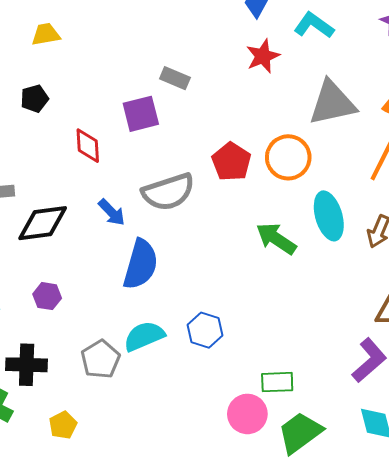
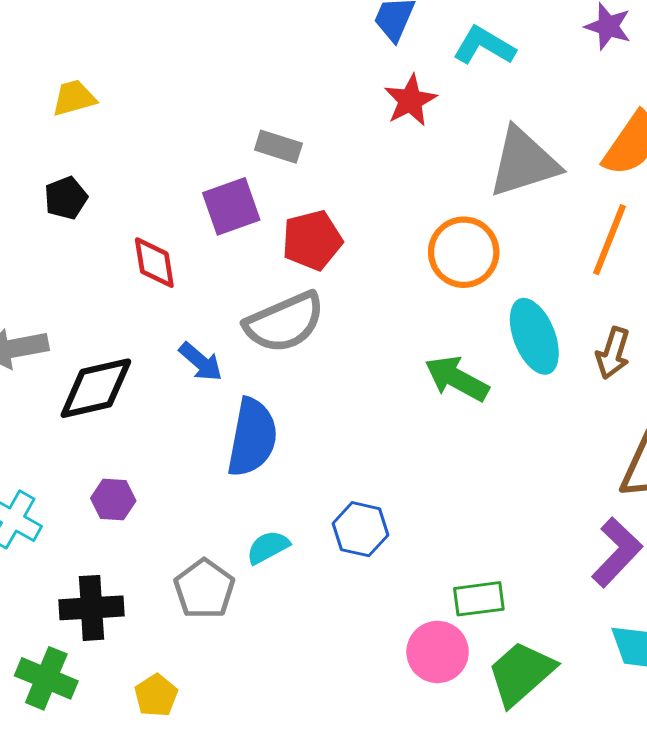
red pentagon: (231, 162) -> (312, 240), moved, turned 30
cyan semicircle: (144, 336) -> (268, 547), size x0.7

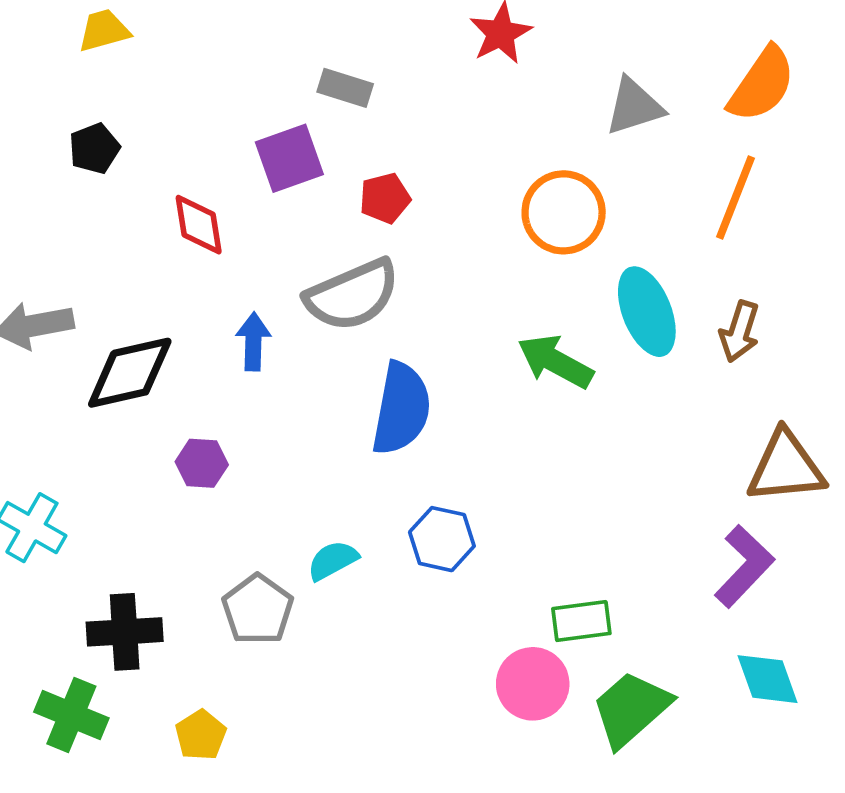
gray triangle: (524, 162) -> (634, 106), size x0.7
red pentagon: (312, 240) -> (385, 198), size x0.7
blue arrow: (201, 362) -> (253, 342), turned -129
blue semicircle: (252, 437) -> (401, 409), moved
purple hexagon: (113, 500) -> (202, 463), moved

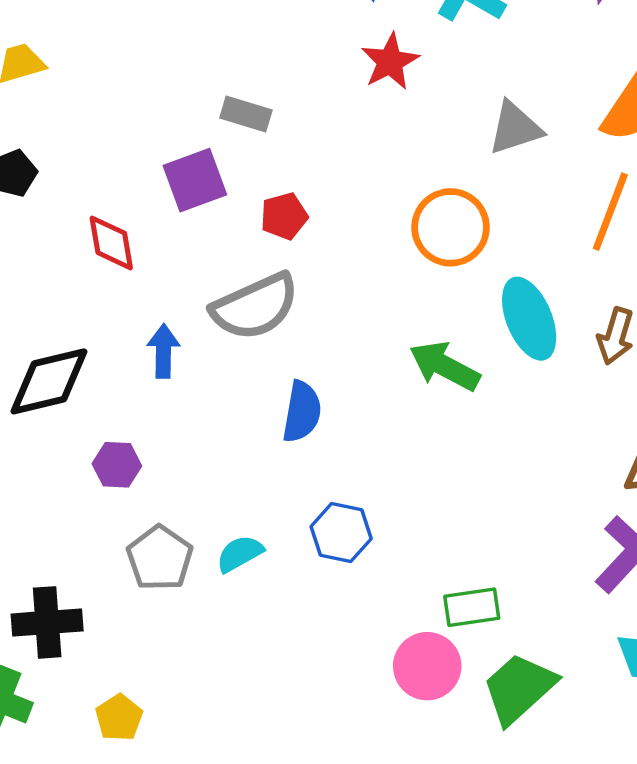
blue semicircle: (401, 409) -> (302, 412), size x0.7
gray pentagon: (258, 610) -> (160, 558), moved

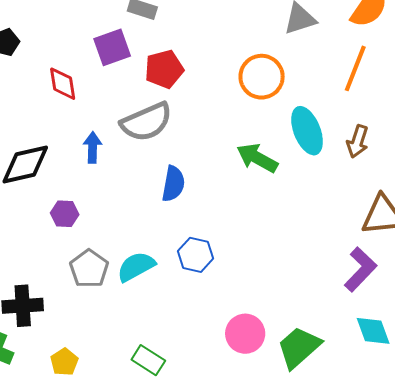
red pentagon: (284, 216) -> (164, 69), size x1.4
cyan semicircle: (240, 554) -> (136, 267), size x1.4
green rectangle: (472, 607) -> (148, 360), moved, turned 40

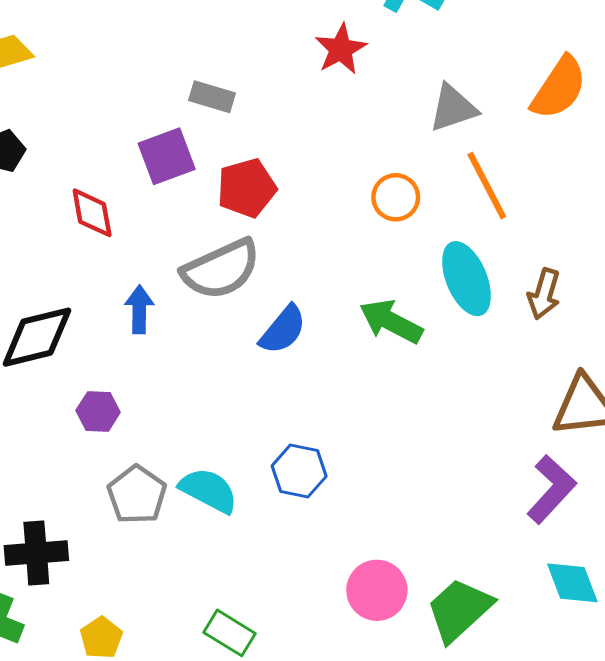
orange line: (355, 68) -> (487, 186), moved, turned -48
orange circle: (262, 77) -> (396, 197), size x0.7
blue semicircle: (173, 184) -> (283, 330), moved, turned 30
cyan semicircle: (136, 267) -> (209, 490), turned 57

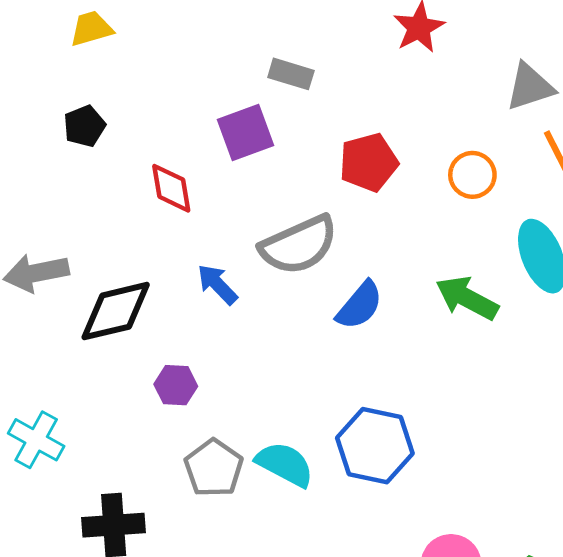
red pentagon: (247, 188) -> (369, 162), moved
blue arrow: (139, 309) -> (217, 284), turned -45
blue hexagon: (299, 471) -> (375, 446), size x1.4

